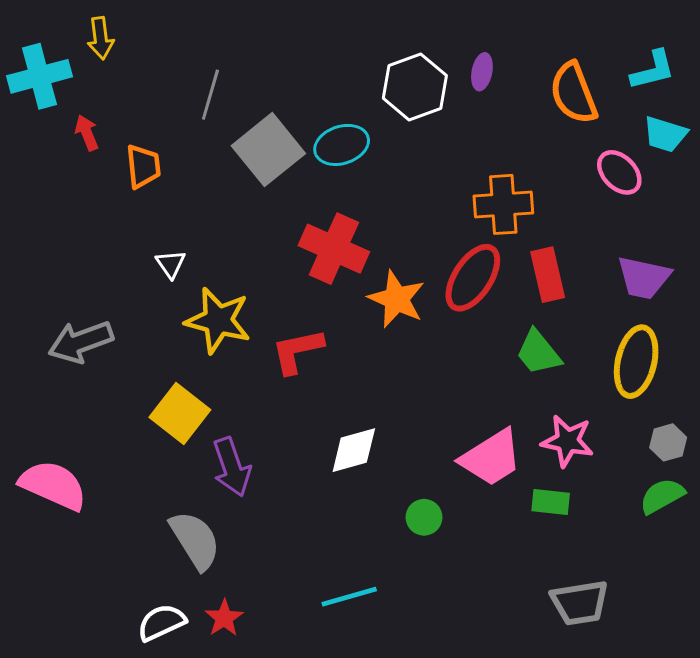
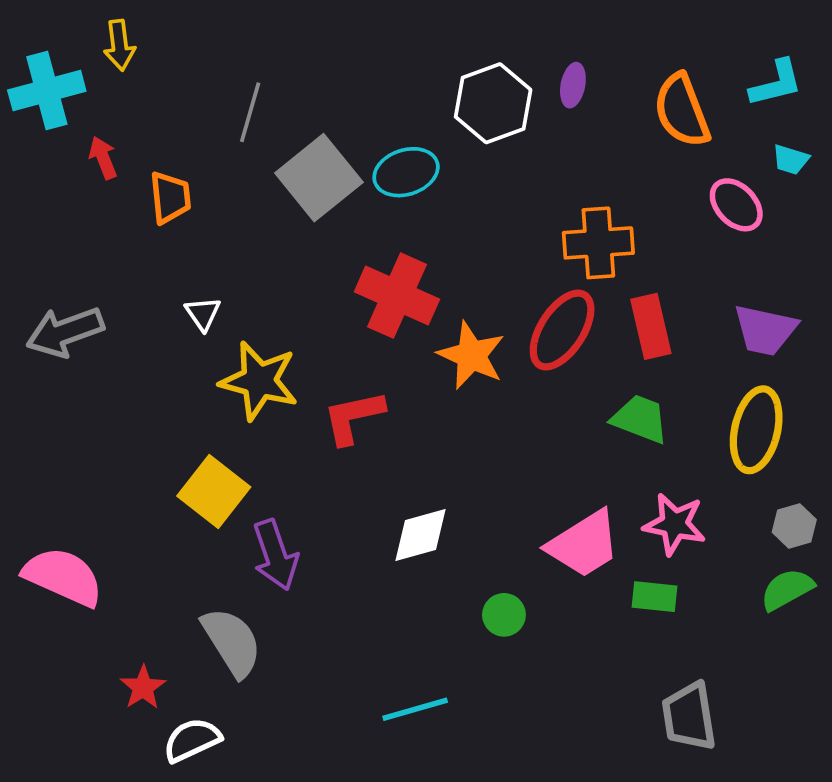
cyan trapezoid: (665, 134) -> (791, 159), size x0.7
gray arrow: (81, 342) -> (65, 332), moved
green trapezoid: (538, 352) -> (640, 419), turned 150
gray trapezoid: (580, 603) -> (689, 716), turned 90
red star: (224, 618) -> (143, 687), moved

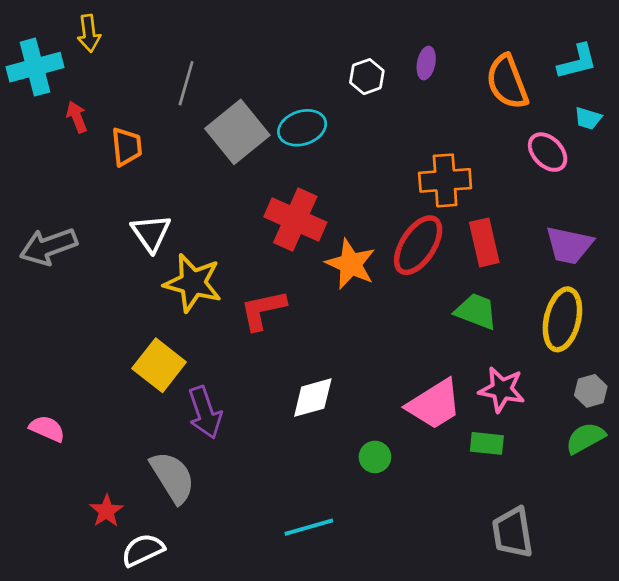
white hexagon: (493, 103) -> (367, 77), size x0.6
white triangle: (203, 314) -> (151, 233), size x1.5
pink semicircle: (63, 577) -> (47, 429), size x0.6

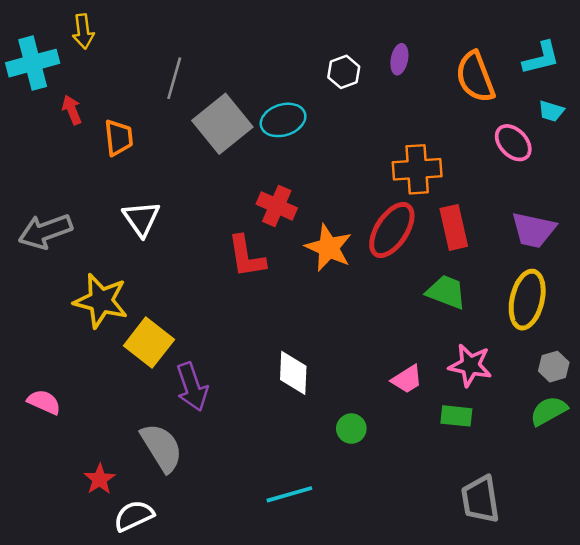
red cross: (295, 220) -> (277, 206), size x0.7
yellow star: (193, 283) -> (101, 301), moved
red L-shape: (263, 310) -> (246, 257), moved, turned -87
white diamond: (313, 398) -> (293, 373), turned -72
pink trapezoid: (434, 404) -> (407, 379), size x0.6

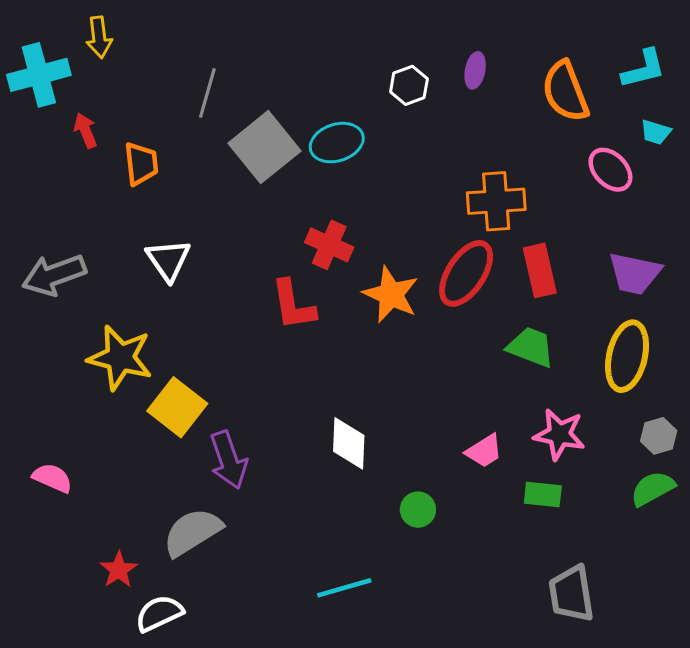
gray semicircle: (162, 448) -> (192, 532), turned -90

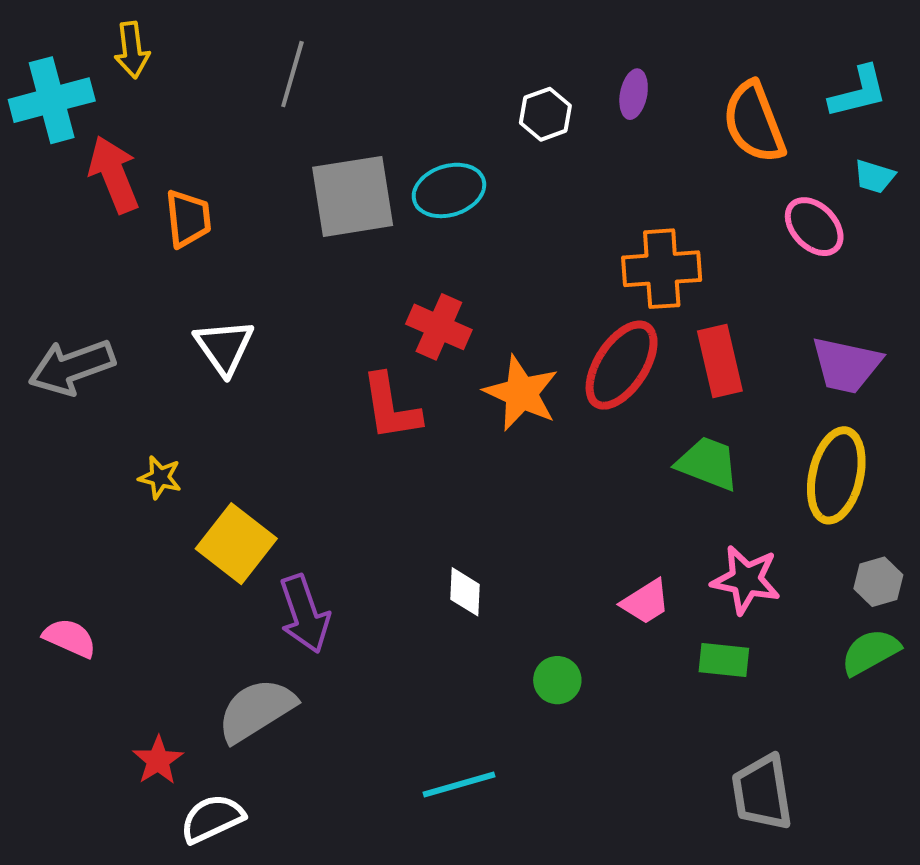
gray line: (207, 93) -> (292, 74), moved
red arrow: (86, 131) -> (114, 174), size x1.6
gray square: (265, 147) -> (353, 196), turned 30
yellow star: (120, 358) -> (160, 477), size x0.5
white diamond: (349, 443) -> (465, 592), size x0.7

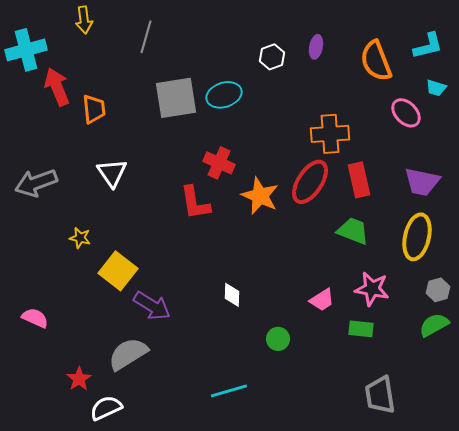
yellow arrow: (132, 50) -> (84, 20), moved
purple arrow: (304, 614) -> (152, 306), turned -39

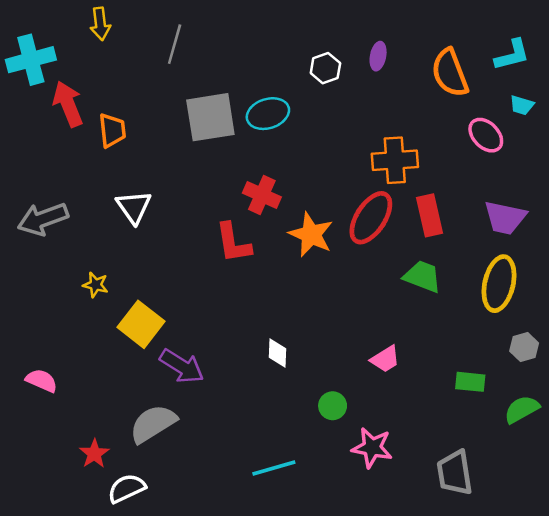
pink star: (372, 289) -> (372, 448), moved
green semicircle: (434, 325) -> (522, 409), moved
green rectangle: (361, 329) -> (470, 382), moved

